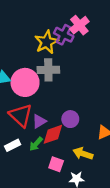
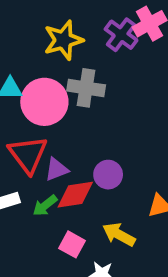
yellow star: (47, 42) -> (63, 40), moved

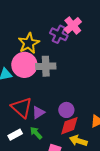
pink circle: (44, 102) -> (24, 65), moved
red diamond: (75, 195) -> (69, 126), moved
green arrow: (45, 206) -> (36, 133), turned 96

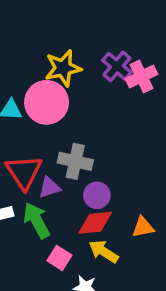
pink cross: (73, 25) -> (142, 76), moved
gray cross: (46, 66) -> (75, 161), moved
green arrow: (36, 133) -> (37, 220), size x1.5

